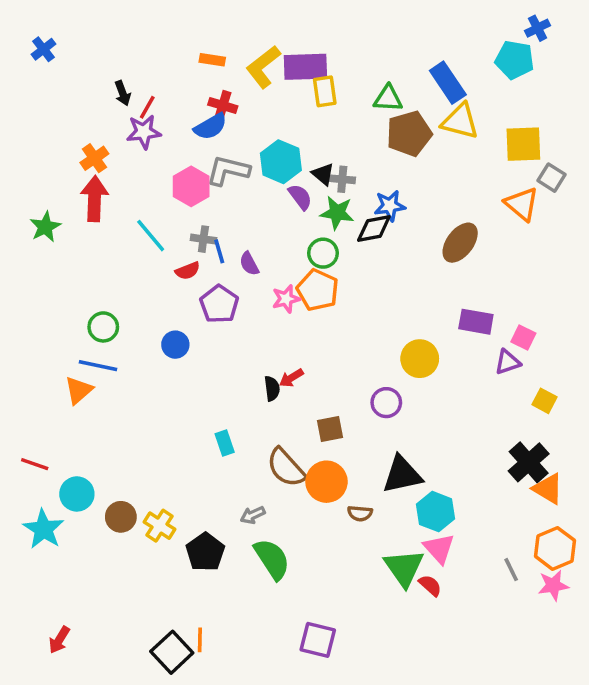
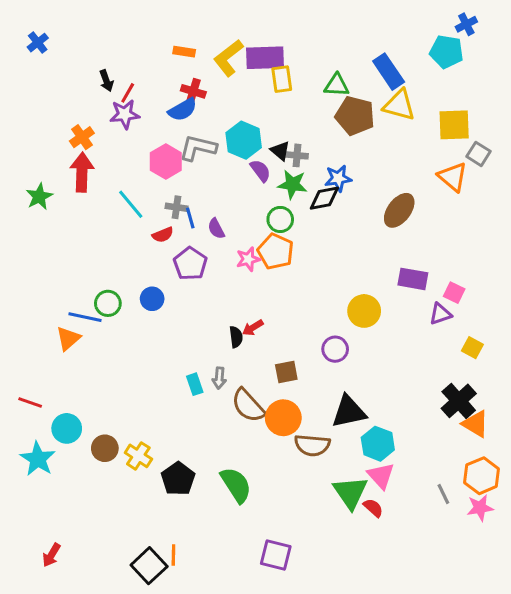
brown pentagon: (409, 134) -> (355, 116), turned 30
green circle: (103, 327) -> (108, 303), moved
brown semicircle: (360, 513) -> (312, 445), size x1.6
gray arrow: (253, 515) -> (219, 378), moved, turned -60

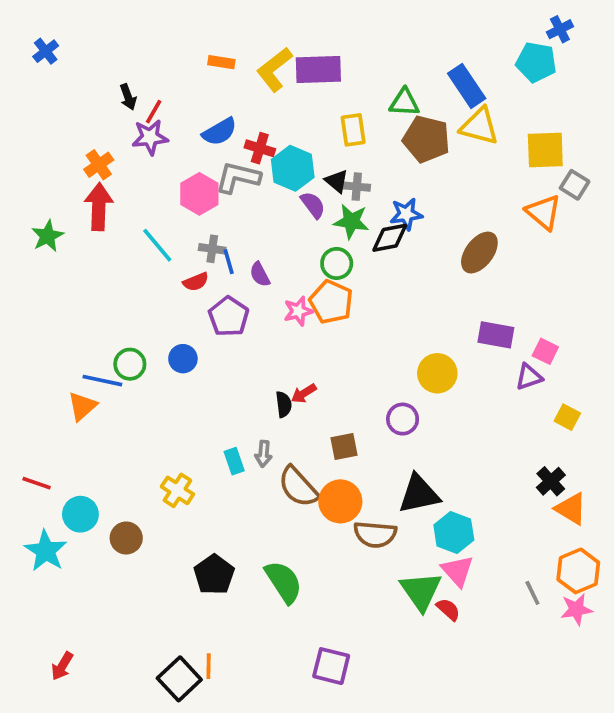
yellow rectangle: (282, 79) -> (353, 130), moved
red cross: (193, 91) -> (260, 148), moved
black cross: (459, 401) -> (551, 481), size x0.7
yellow cross: (138, 456) -> (177, 490), moved

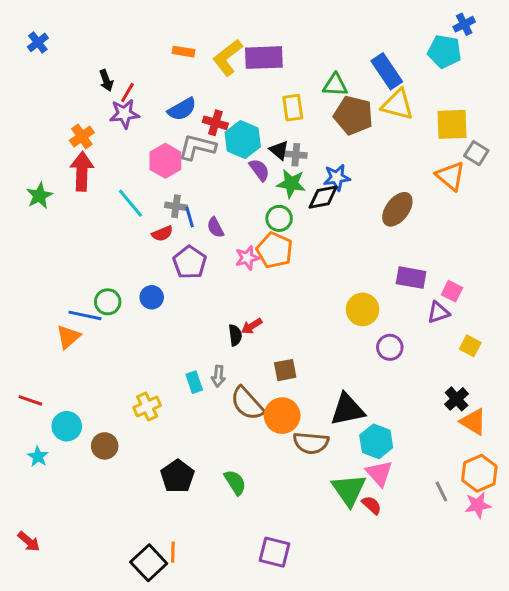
purple circle: (403, 419) -> (390, 347), moved
yellow cross: (177, 490) -> (147, 406), turned 32
cyan star: (46, 551) -> (38, 457), size x0.6
green semicircle: (284, 582) -> (235, 482), size x0.7
red arrow: (62, 666) -> (29, 541), moved, turned -80

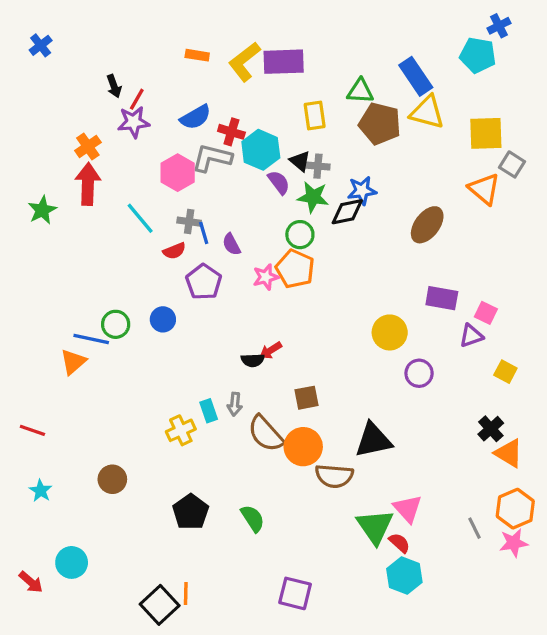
black semicircle: (235, 335) -> (253, 360), turned 95
yellow cross: (147, 406) -> (181, 430), moved
cyan circle: (67, 426) -> (72, 562), moved
cyan hexagon: (376, 441) -> (404, 576), moved

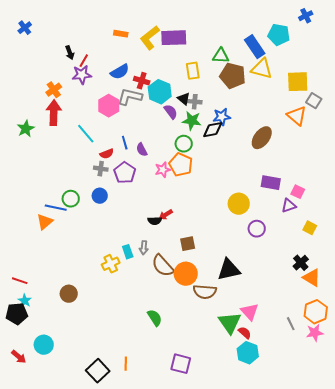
cyan pentagon: (478, 55) -> (279, 35), moved
gray cross: (189, 222) -> (101, 169), moved
red line: (32, 430) -> (20, 281), moved
black pentagon: (191, 512) -> (17, 314), moved, turned 30
orange line: (186, 593) -> (126, 364), moved

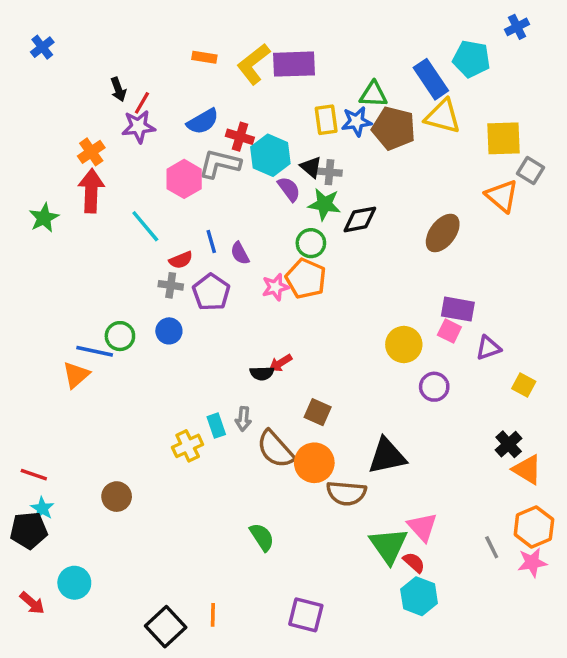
blue star: (222, 117) -> (357, 121), moved
pink square: (298, 192) -> (449, 331), moved
brown square: (188, 244) -> (318, 412), turned 35

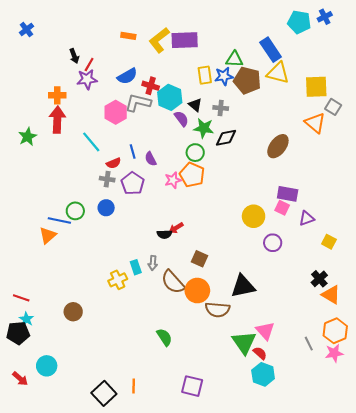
cyan pentagon: (471, 59) -> (299, 22), moved
orange cross: (91, 152) -> (57, 95), turned 35
gray cross: (329, 172) -> (221, 108), moved

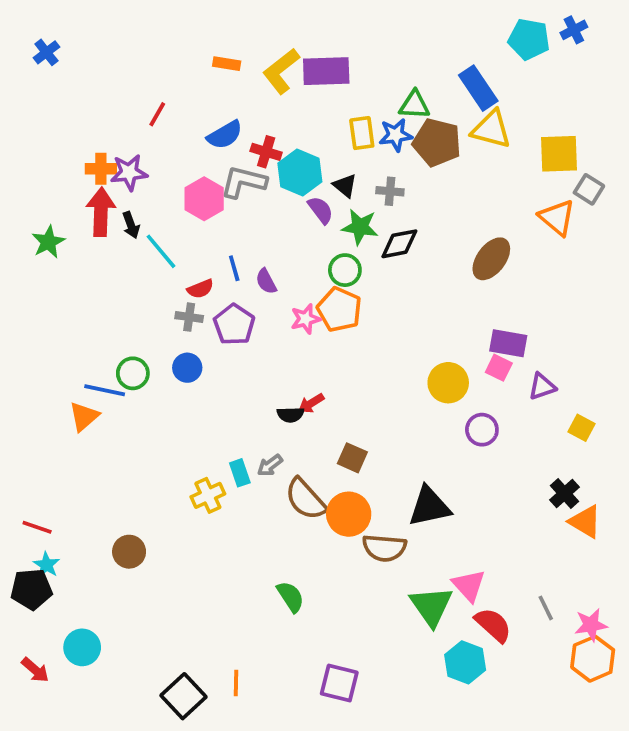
black arrow: (74, 56) -> (131, 225), moved
purple star: (87, 79) -> (129, 172), moved
gray arrow: (153, 263) -> (270, 465), turned 48
orange hexagon: (335, 331) -> (593, 659), moved
red semicircle: (260, 353) -> (493, 625), moved, size x1.5

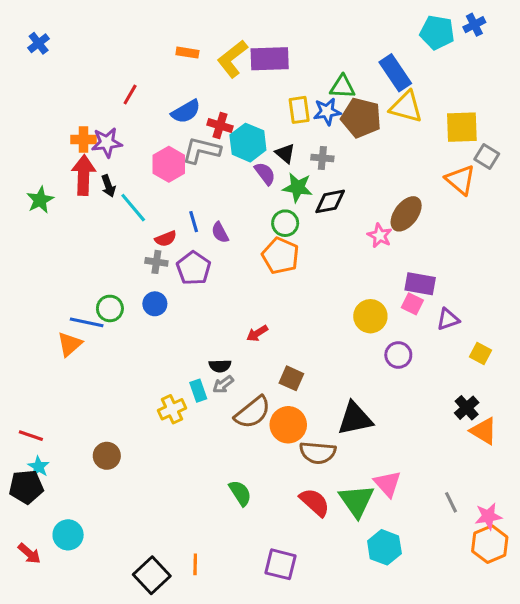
pink star: (306, 319) -> (380, 236), moved, turned -30
black semicircle: (290, 415) -> (220, 366), moved
brown semicircle: (306, 499) -> (253, 412), turned -87
red semicircle: (493, 625) -> (315, 502), moved

